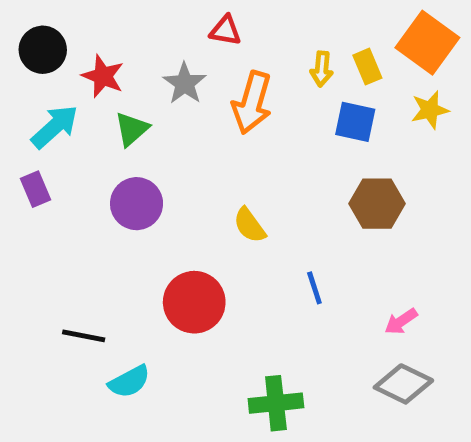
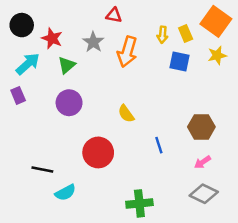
brown hexagon: (377, 204) -> (201, 127), moved

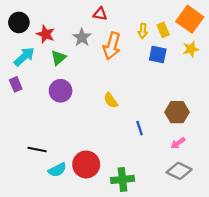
red circle: (98, 152) -> (86, 164), moved

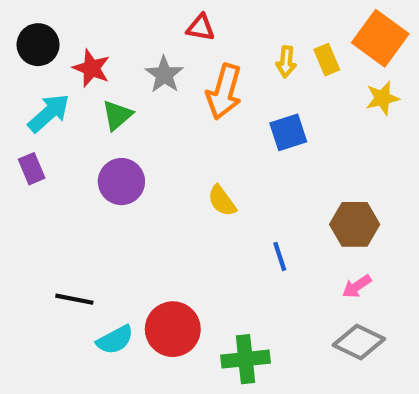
blue square: (158, 54) -> (288, 132), moved, turned -30

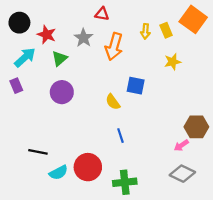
yellow star: (382, 98) -> (173, 62), moved
blue square: (288, 132) -> (136, 86), moved, turned 30
brown hexagon: (355, 224) -> (196, 127), moved
blue line: (280, 256) -> (120, 136), moved

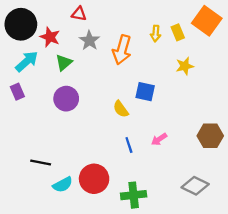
red triangle: (102, 14) -> (79, 14), moved
black circle: (19, 23) -> (21, 24), size x1.4
pink arrow: (181, 145) -> (159, 139), moved

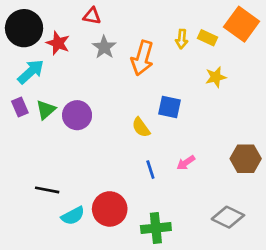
yellow rectangle: (178, 32) -> (208, 38), turned -42
green triangle: (64, 63) -> (46, 110), moved

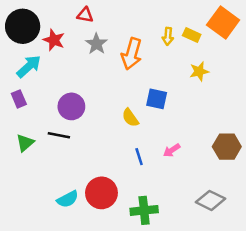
green triangle: (46, 110) -> (25, 143), moved
black line: (47, 190) -> (59, 135), moved

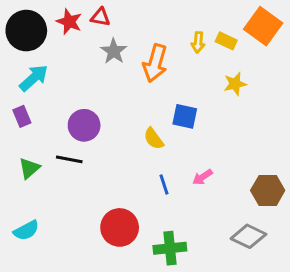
red star: (54, 40) -> (69, 22), moved
brown hexagon: (227, 147) -> (268, 190), moved
cyan semicircle: (68, 199) -> (26, 230), moved

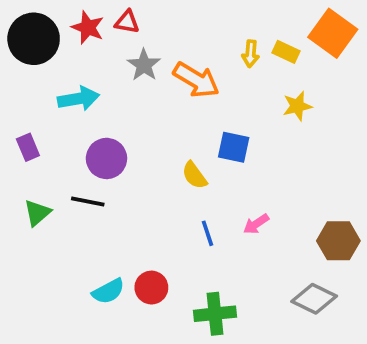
orange arrow: (155, 63) -> (196, 80), turned -75
cyan arrow: (34, 78) -> (78, 99), moved, turned 32
red circle: (120, 227) -> (151, 288), size x0.7
cyan semicircle: (26, 230) -> (108, 291), moved

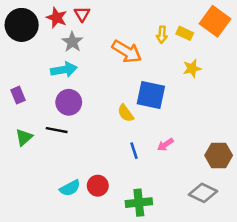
red triangle: (127, 22) -> (82, 14), turned 49
gray star: (144, 65) -> (72, 42), moved
cyan arrow: (78, 99) -> (64, 70), moved
blue square: (234, 147) -> (151, 95), size x1.4

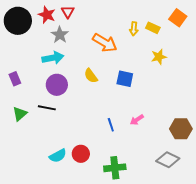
orange square: (215, 21) -> (178, 18), size x0.7
blue square: (151, 95) -> (125, 79), size x0.7
yellow semicircle: (126, 113) -> (91, 76), moved

